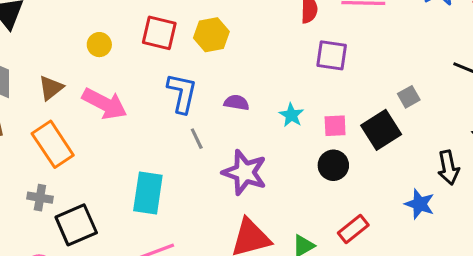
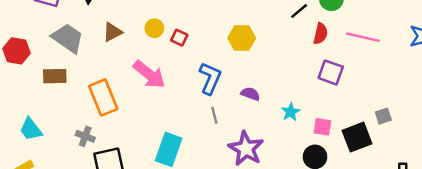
red square: (159, 33) -> (179, 38), moved, size x0.6
brown triangle: (51, 88) -> (112, 32), moved

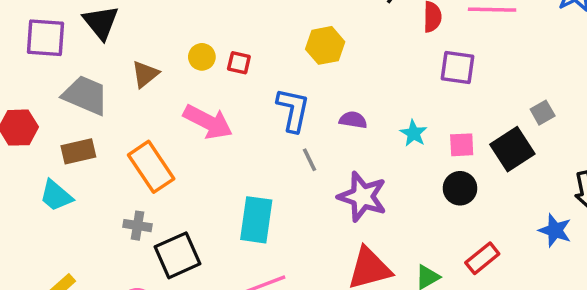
cyan trapezoid: (31, 129) -> (56, 196), moved

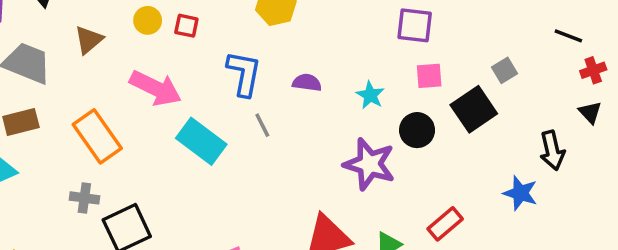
pink square: (462, 145) -> (429, 76), moved
black circle: (460, 188) -> (417, 130), moved
purple star: (362, 197) -> (369, 164), moved
cyan rectangle: (256, 220) -> (201, 141), moved, turned -60

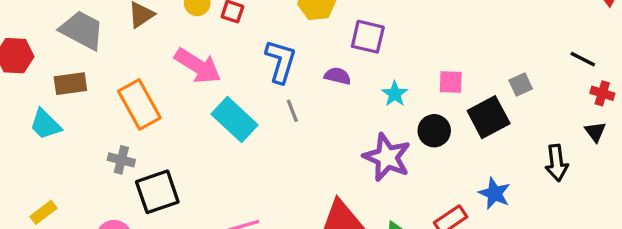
purple square: (415, 25) -> (368, 37), moved
red cross: (593, 70) -> (602, 93), turned 30
blue star: (520, 193) -> (495, 193), moved

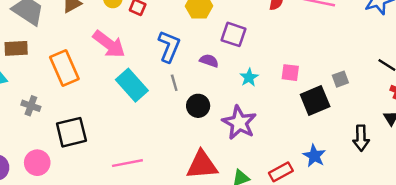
black circle: (434, 131) -> (198, 106), moved
gray cross: (121, 160) -> (31, 106), moved

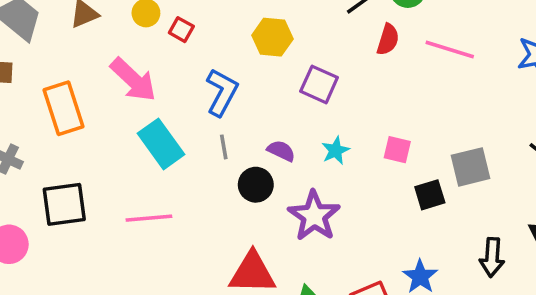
purple semicircle: (209, 61) -> (281, 151), moved
gray square: (340, 79) -> (471, 167), size x1.6
black square: (315, 101) -> (430, 195), size x0.7
pink line: (127, 163) -> (149, 218), moved

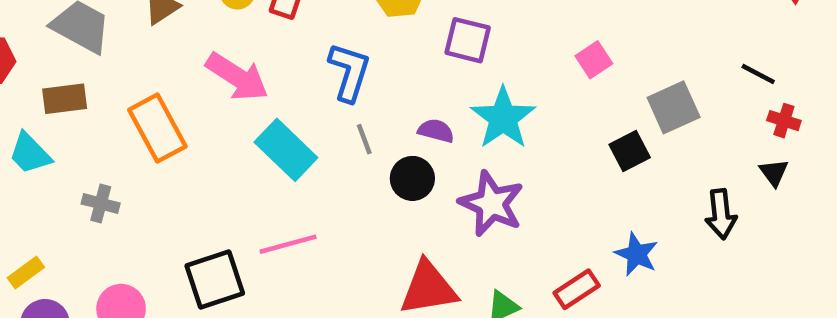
pink square: (397, 150) -> (594, 60), moved, turned -36
cyan star: (336, 151) -> (503, 118), size x1.8
black square: (64, 204) -> (215, 280), moved

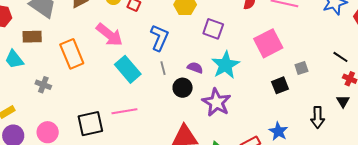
pink square: (594, 60) -> (268, 43), size x1.8
gray square: (674, 107) -> (301, 68), size x0.6

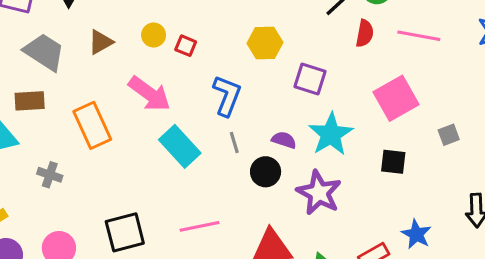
black square: (280, 85) -> (393, 162), moved, turned 30
pink line: (124, 111) -> (200, 226), moved

